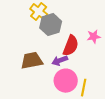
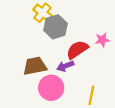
red semicircle: (71, 46) -> (77, 50), turned -145
pink circle: (66, 81) -> (51, 88), moved

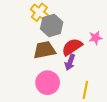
brown trapezoid: (35, 66) -> (44, 50), moved
purple arrow: (65, 66) -> (70, 62), moved, turned -49

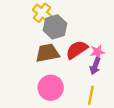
pink star: (96, 38) -> (97, 52), moved
purple arrow: (70, 62) -> (95, 66), moved

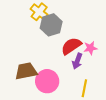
brown trapezoid: (47, 53) -> (26, 71), moved
purple arrow: (95, 66) -> (77, 61), moved

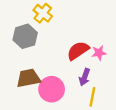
gray hexagon: (51, 25) -> (25, 36), moved
purple arrow: (77, 61) -> (85, 77), moved

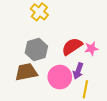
gray hexagon: (25, 36) -> (36, 50), moved
pink circle: (52, 89) -> (60, 77), moved

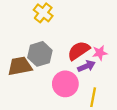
purple arrow: (78, 71) -> (86, 66), moved, turned -133
brown trapezoid: (26, 72) -> (20, 66), moved

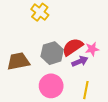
gray hexagon: (40, 54) -> (52, 53), moved
pink circle: (65, 84) -> (51, 86), moved

